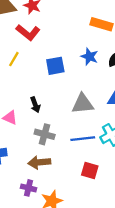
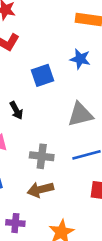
black arrow: (35, 105) -> (16, 110), moved
purple cross: (29, 188) -> (15, 223), moved

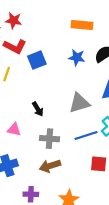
blue square: (42, 75) -> (37, 60), moved
black arrow: (16, 110) -> (38, 109), moved

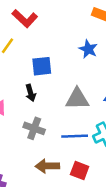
blue square: (37, 60) -> (42, 66), moved
brown arrow: (50, 166) -> (47, 166), moved

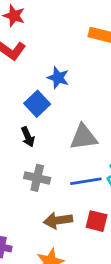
blue star: (88, 49) -> (58, 78), moved
blue square: (42, 66) -> (37, 104), turned -30

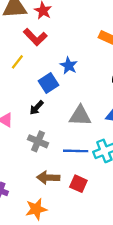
black arrow: (28, 137) -> (36, 108), turned 56

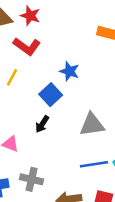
gray cross: (38, 141) -> (32, 179), moved

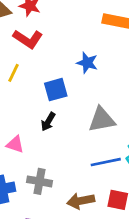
blue star: (69, 71) -> (87, 63), moved
blue square: (51, 95) -> (56, 90), turned 30

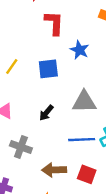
red L-shape: (28, 39) -> (54, 23), moved, turned -130
yellow line: (13, 73) -> (12, 66), moved
black arrow: (48, 122) -> (46, 113), moved

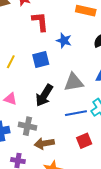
black arrow: (46, 113) -> (44, 95), size x1.6
brown arrow: (54, 170) -> (44, 143), moved
red square: (87, 174) -> (84, 141), turned -35

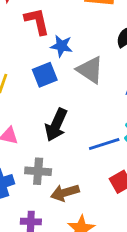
blue star: (64, 41) -> (61, 46), moved
gray triangle: (74, 82) -> (90, 70), moved, turned 50

